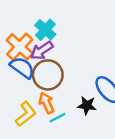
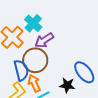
purple arrow: (42, 51) -> (44, 40), moved
blue semicircle: (22, 68) -> (21, 70), moved, turned 40

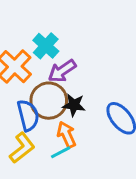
orange arrow: (34, 83) -> (66, 135), moved
black star: (67, 85) -> (74, 105), moved

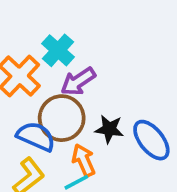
black star: (74, 105) -> (109, 129), moved
blue semicircle: (28, 115) -> (36, 136), turned -52

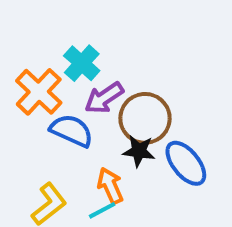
brown circle: (62, 118) -> (145, 118), moved
blue semicircle: (36, 136) -> (71, 131), moved

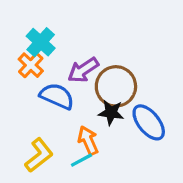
cyan cross: (82, 63) -> (41, 42), moved
orange cross: (39, 92) -> (31, 65), size x0.7

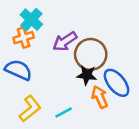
orange cross: (31, 65) -> (24, 38), turned 30
blue semicircle: (57, 96) -> (18, 70), moved
orange arrow: (88, 140) -> (100, 97), moved

